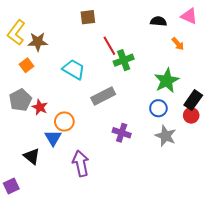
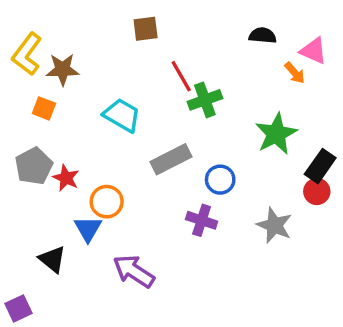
pink triangle: (189, 16) -> (313, 51), moved
orange square: (27, 65) -> (44, 108), turned -32
blue circle: (158, 108) -> (220, 180), moved
purple arrow: (81, 163) -> (134, 271), turned -45

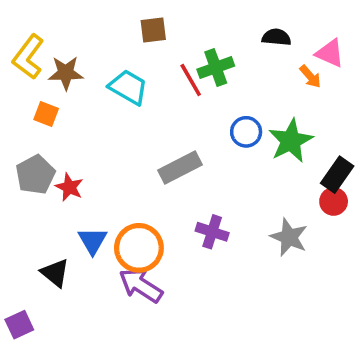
green cross: (205, 100) -> (216, 68), moved
cyan trapezoid: (122, 115) -> (128, 87), moved
blue circle: (220, 180) -> (246, 132), moved
orange circle: (107, 202) -> (139, 248), moved, size x1.4

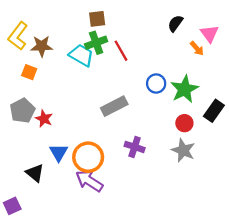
black semicircle: (276, 37) -> (175, 23), turned -60
pink triangle: (330, 53) -> (209, 34), turned 30
green cross: (216, 68) -> (96, 43), moved
red circle: (334, 201) -> (184, 123), moved

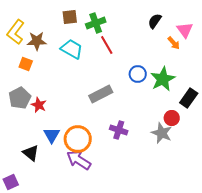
brown square: (97, 19) -> (70, 17), moved
green cross: (96, 43) -> (96, 23), moved
red circle: (184, 123) -> (172, 118), moved

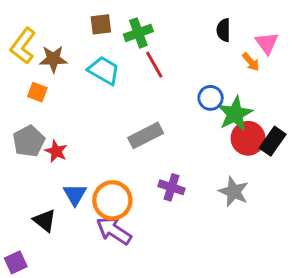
black semicircle: (155, 21) -> (224, 30), turned -35
blue circle: (138, 74) -> (211, 98), moved
red circle: (172, 118) -> (248, 138), moved, size x1.5

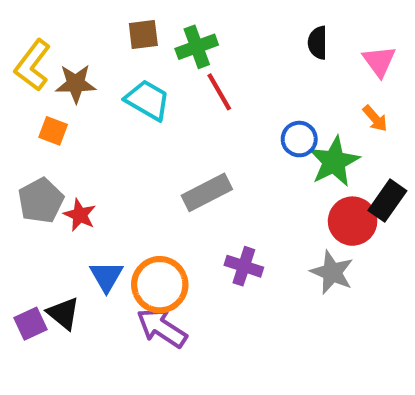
orange arrow: (251, 62) -> (375, 119), moved
red circle: (248, 138) -> (353, 221), moved
purple square: (16, 262) -> (31, 324), moved

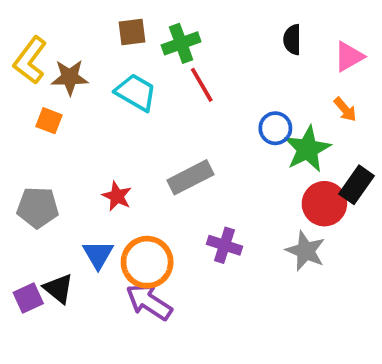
pink triangle: (379, 61) -> (349, 57), turned 36
gray pentagon: (41, 201) -> (38, 207), moved, turned 30
red star: (80, 215) -> (117, 196), moved

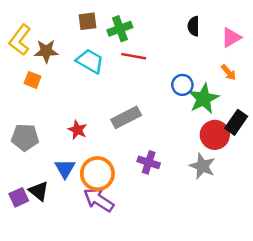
red line: (202, 85) -> (134, 56), turned -50

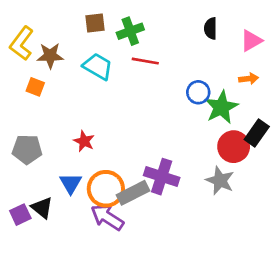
orange arrow: (229, 72) -> (249, 79), turned -56
gray rectangle: (126, 117) -> (133, 193), moved
purple cross: (149, 162) -> (162, 177), size x1.4

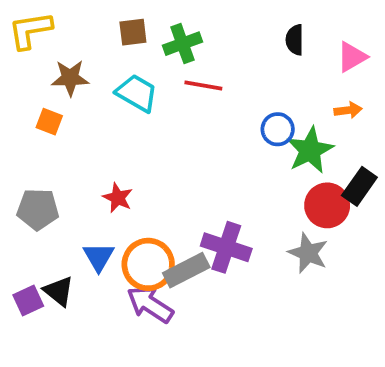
yellow L-shape: (22, 43) -> (30, 30), moved, turned 44

